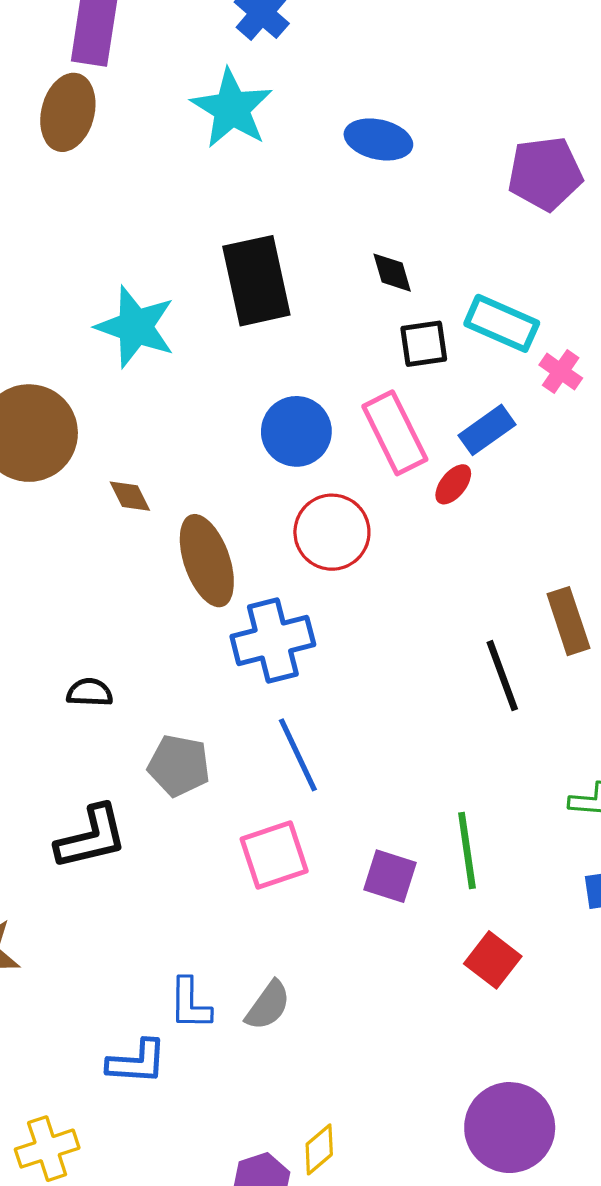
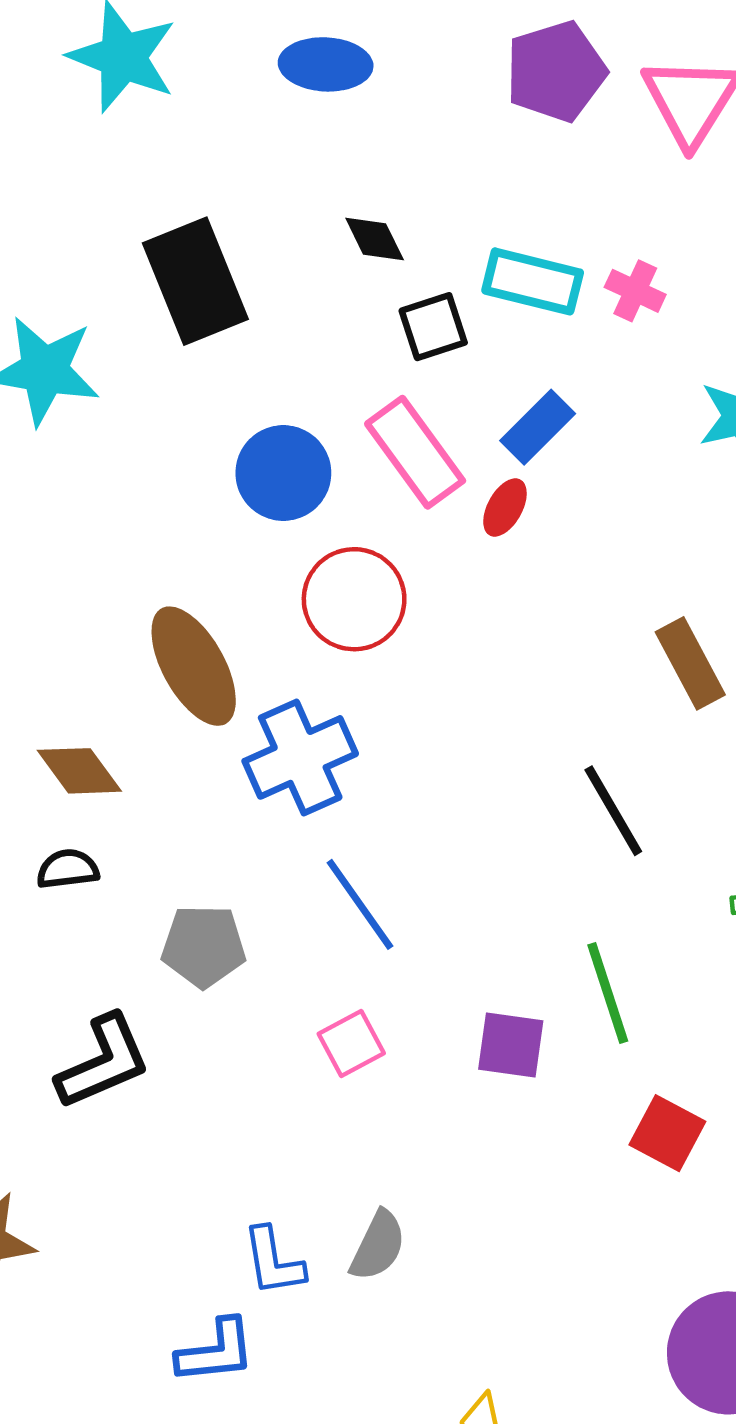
pink cross: (561, 371) -> (635, 291), moved
brown diamond: (130, 496) -> (79, 771), moved, size x1.4
black line: (502, 676) -> (613, 811), moved
pink square: (274, 855) -> (351, 1044), size x0.7

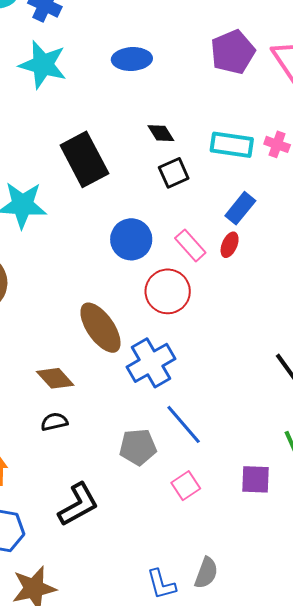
black square: (433, 327) -> (174, 173), moved
pink rectangle: (415, 452) -> (190, 245), moved, size x0.7
gray pentagon: (204, 946) -> (138, 447), moved

